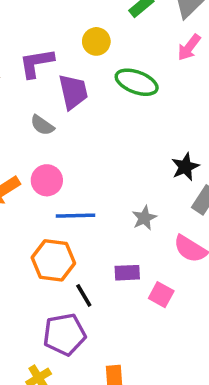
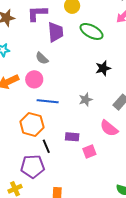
gray semicircle: (42, 125) -> (42, 58), moved
black star: (185, 167) -> (103, 68), moved
gray star: (144, 218) -> (86, 100), moved
pink square: (161, 295) -> (89, 152), turned 32

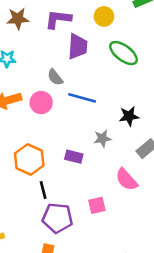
black star: (103, 68) -> (129, 116), moved
blue line: (48, 101) -> (82, 98), moved
purple rectangle: (72, 137) -> (74, 157), moved
purple pentagon: (33, 166) -> (57, 218), moved

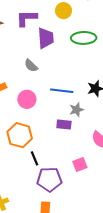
green ellipse: (124, 53) -> (84, 38), turned -30
blue line: (82, 98) -> (62, 91), moved
pink circle: (41, 103) -> (27, 99), moved
purple rectangle: (74, 157) -> (64, 124), moved

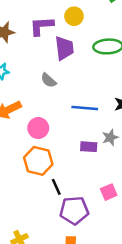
yellow circle: (64, 11) -> (74, 16), moved
pink circle: (27, 99) -> (38, 128), moved
gray star: (76, 110) -> (110, 137), moved

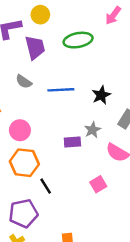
blue line: (85, 108) -> (61, 90), moved
purple pentagon: (74, 210) -> (23, 213), moved

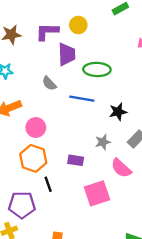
green ellipse: (78, 40) -> (97, 69), moved
purple rectangle: (72, 142) -> (76, 160), moved
pink square: (98, 184) -> (97, 193), size x1.6

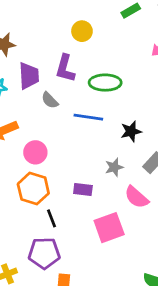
purple L-shape: (47, 32) -> (65, 68), moved, turned -75
purple trapezoid: (67, 54) -> (29, 76), moved
purple pentagon: (22, 205) -> (44, 253), moved

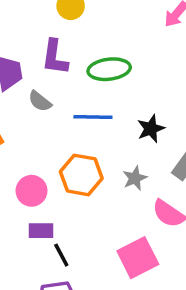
pink circle: (35, 152) -> (32, 191), moved
orange hexagon: (33, 189) -> (81, 175), moved
purple rectangle: (83, 189) -> (41, 231), moved

